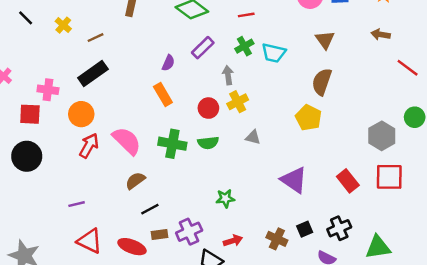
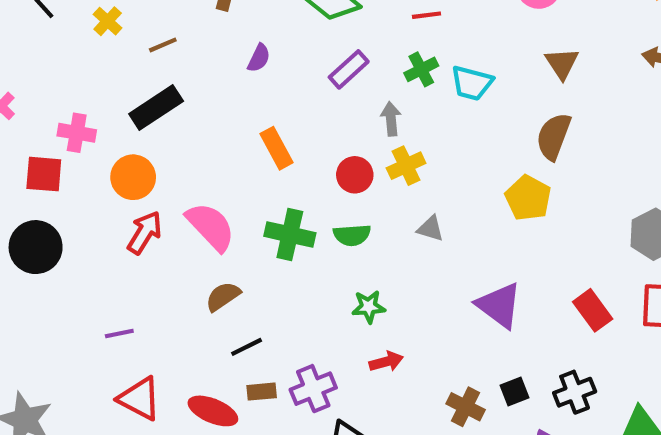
purple semicircle: (168, 63) -> (259, 58), moved
green star: (225, 198) -> (369, 307), moved
red arrow: (233, 241) -> (386, 362), moved

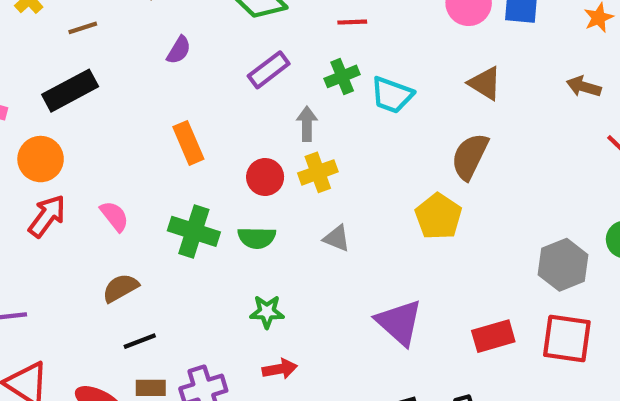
brown triangle: (562, 63) -> (485, 83), turned -30
pink semicircle: (211, 227) -> (114, 216), size x0.6
red rectangle: (593, 310) -> (493, 336), turned -75

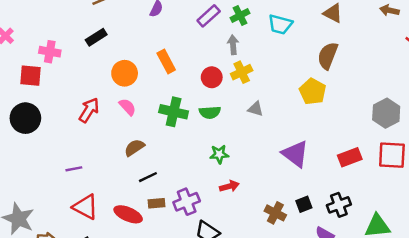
green cross: (342, 76) -> (240, 15), moved
black rectangle: (70, 91) -> (96, 37), size x0.7
orange circle: (41, 159) -> (125, 73), moved

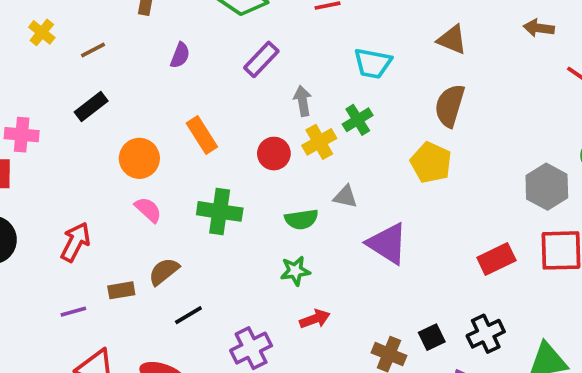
green cross: (240, 15) -> (358, 120), moved
red arrow: (89, 110) -> (75, 242), moved
green semicircle: (210, 112) -> (301, 219), moved
purple triangle: (295, 154) -> (387, 244), moved
brown rectangle: (156, 203) -> (121, 290), moved

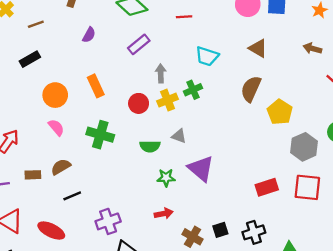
yellow pentagon: (431, 163) -> (280, 112), moved
green star: (295, 271) -> (166, 178), moved
red arrow: (315, 319) -> (164, 214), moved

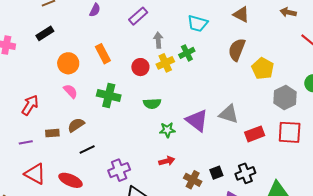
gray triangle: (179, 136) -> (229, 114), moved, size x1.5

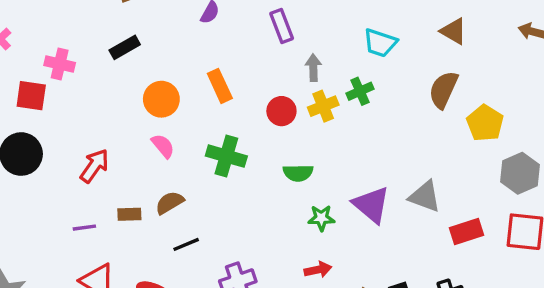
purple rectangle: (138, 16) -> (282, 26), turned -72

